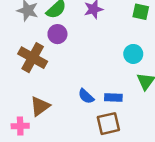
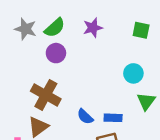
brown cross: (33, 58) -> (46, 95), moved

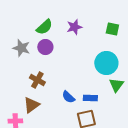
gray star: (25, 29) -> (21, 48), moved
cyan circle: (133, 73) -> (106, 63), size x1.5
brown cross: (46, 95) -> (37, 80), size x0.7

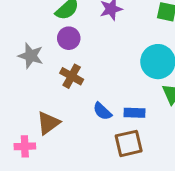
gray star: (21, 48) -> (31, 56), moved
brown cross: (37, 80) -> (72, 76), moved

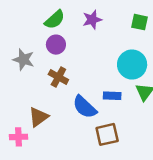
blue semicircle: (102, 111) -> (85, 107), size x1.5
blue rectangle: (134, 113) -> (112, 96), moved

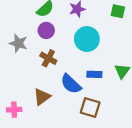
cyan circle: (132, 65) -> (87, 39), moved
brown triangle: (38, 117) -> (42, 97), moved
brown square: (107, 134) -> (90, 108), turned 30

